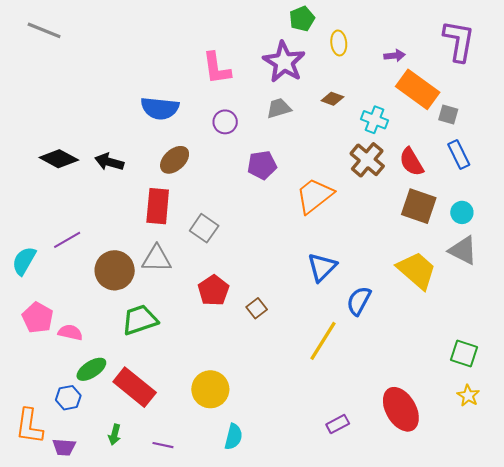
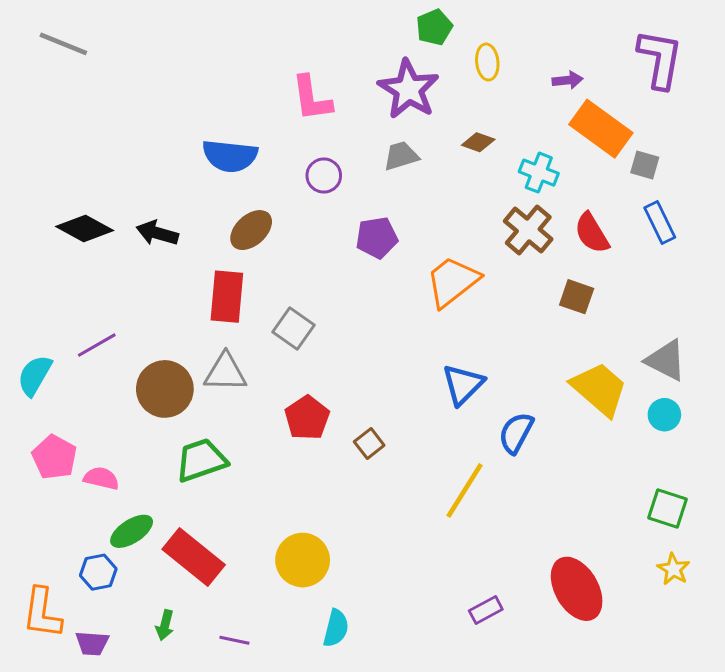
brown square: (419, 206) -> (577, 297), moved, size x0.7
cyan circle: (462, 212) -> (664, 415), moved

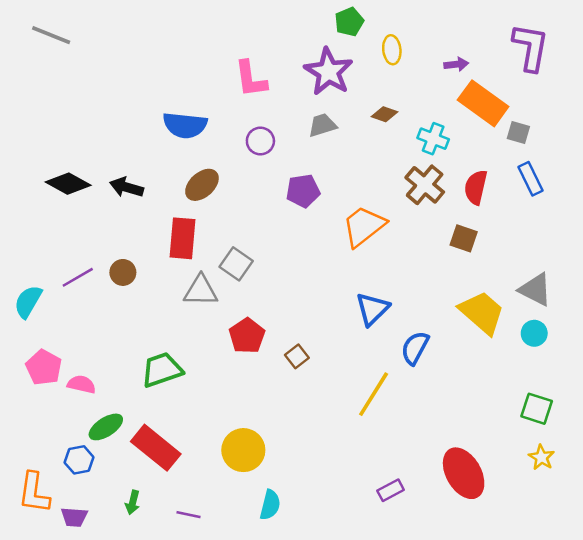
red semicircle: (592, 233) -> (476, 187), turned 44
gray triangle: (225, 372) -> (201, 291), moved
brown circle: (165, 389) -> (123, 272), moved, size x0.6

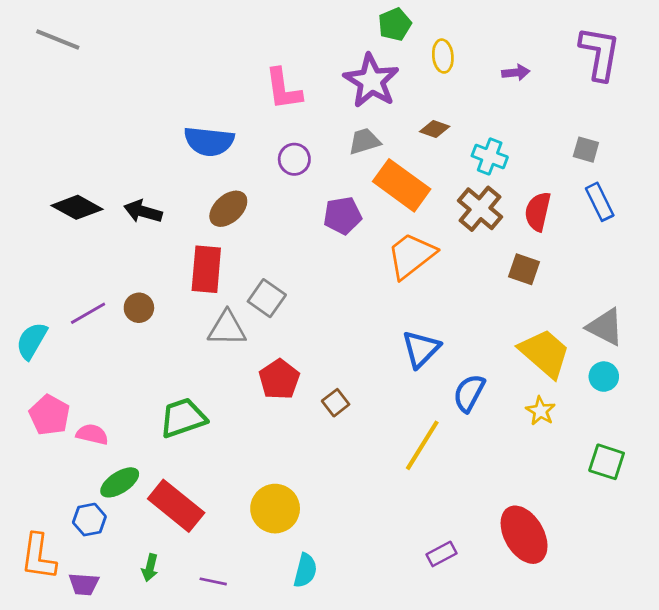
orange rectangle: (483, 103) -> (402, 185), moved
yellow star: (541, 457) -> (541, 411), moved

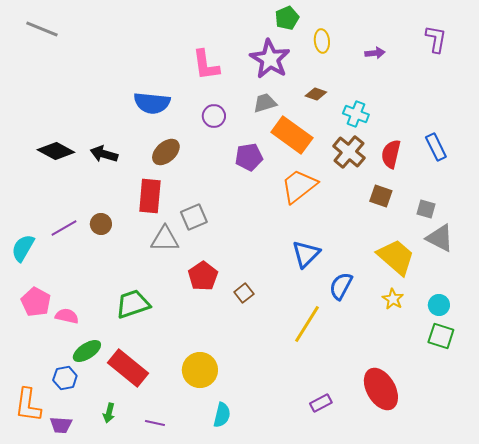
purple L-shape: (600, 53) -> (436, 39), size x0.7
gray square: (586, 150) -> (426, 209), moved
gray square: (267, 298) -> (194, 217), turned 32
cyan circle: (604, 377) -> (439, 305), moved

